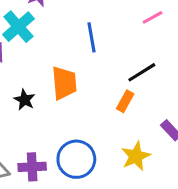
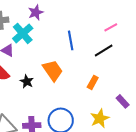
black line: (142, 72) -> (104, 50), moved
orange trapezoid: (64, 83) -> (53, 70), turned -30

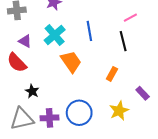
cyan cross: (23, 33) -> (55, 35), moved
black line: (104, 50) -> (123, 41), turned -72
black star: (27, 81) -> (32, 91), moved

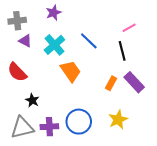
blue line: (89, 31) -> (89, 41), turned -36
purple triangle: (25, 41) -> (25, 41), moved
purple rectangle: (143, 93) -> (134, 82), moved, size x1.5

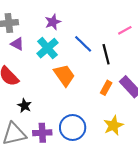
purple star: (53, 13) -> (53, 22), moved
black line: (122, 51) -> (106, 54), moved

